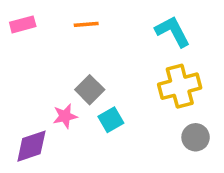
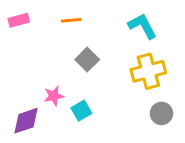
gray square: (90, 90) -> (87, 60), moved
cyan square: (111, 120) -> (81, 111), moved

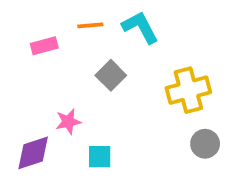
pink rectangle: (19, 20) -> (44, 46), moved
cyan L-shape: (143, 26) -> (140, 27), moved
cyan square: (81, 111) -> (100, 157), moved, turned 30

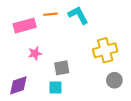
pink rectangle: (44, 46) -> (25, 26), size x1.5
gray square: (111, 75) -> (62, 68), moved, turned 35
pink star: (68, 122) -> (35, 53), moved

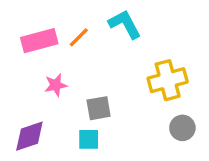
orange line: (50, 14) -> (79, 37), moved, turned -40

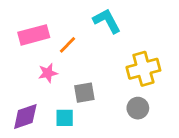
orange line: (79, 37) -> (68, 45), moved
gray circle: (182, 128) -> (138, 108), moved
cyan square: (89, 139) -> (65, 118), moved

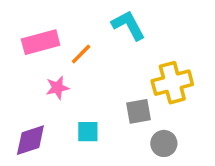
gray square: (84, 93) -> (139, 111), moved
gray circle: (138, 108) -> (164, 143), moved
cyan square: (65, 118) -> (88, 132), moved

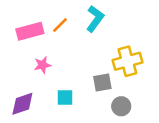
cyan L-shape: (128, 25) -> (95, 19), turned 64
orange line: (81, 54) -> (60, 25), moved

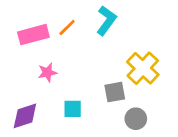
yellow cross: (127, 61) -> (143, 68), turned -32

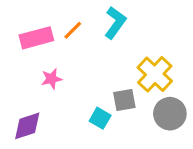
cyan square: (73, 109) -> (100, 118), moved, turned 30
gray circle: (136, 119) -> (170, 114), moved, size x1.4

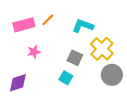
cyan L-shape: (115, 23) -> (83, 26), moved, turned -105
gray square: (124, 100) -> (75, 58), moved, turned 35

